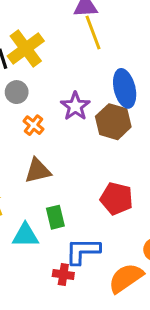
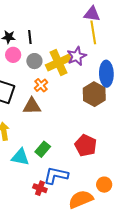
yellow cross: (26, 48) -> (58, 63), moved
purple star: (75, 106) -> (77, 56), moved
brown triangle: (38, 171) -> (32, 106), moved
green rectangle: (55, 217) -> (43, 149), turned 42

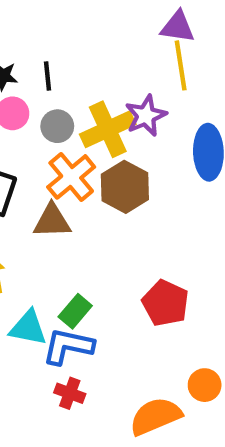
orange cross: (41, 85) -> (71, 177), size x1.6
brown hexagon: (94, 94) -> (125, 187), moved
blue L-shape: (56, 175) -> (68, 346), moved

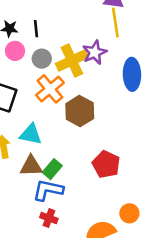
brown hexagon: (125, 187) -> (80, 111), moved
brown triangle: (52, 221) -> (31, 166), moved
cyan triangle: (28, 328) -> (31, 134), moved

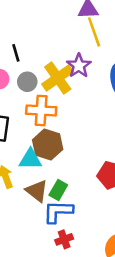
orange cross: (50, 89) -> (41, 110), turned -36
brown hexagon: (80, 111) -> (48, 145), moved
brown triangle: (31, 166) -> (37, 191), turned 50
red cross: (49, 218) -> (64, 239), turned -30

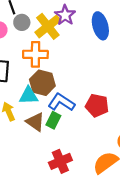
gray circle: (27, 82) -> (22, 22), moved
blue L-shape: (58, 212) -> (61, 102), moved, turned 35
red cross: (64, 239) -> (60, 161), size x1.5

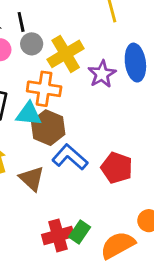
purple star: (65, 15) -> (102, 74), moved
cyan triangle: (29, 96) -> (29, 114), moved
green rectangle: (53, 120) -> (80, 232), moved

